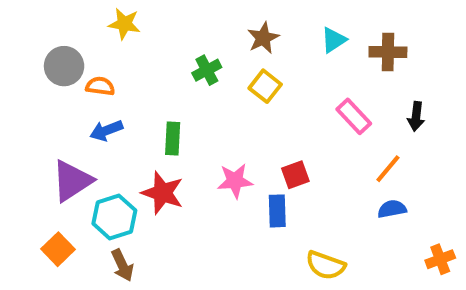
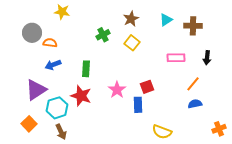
pink rectangle: (354, 116) -> (176, 58), turned -48
pink star: (235, 181) -> (117, 90), turned -30

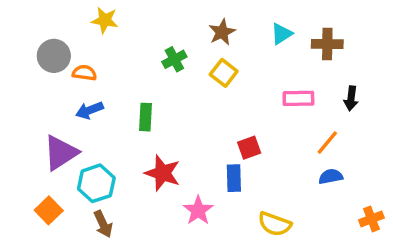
pink star: (117, 90) -> (198, 210), moved
red star: (81, 96) -> (163, 173), moved

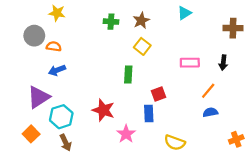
yellow star: (105, 20) -> (57, 13), moved
cyan triangle: (281, 34) -> (184, 13), moved
brown cross: (327, 44) -> (233, 28), moved
green cross: (174, 59) -> (111, 22), moved, turned 32
green rectangle: (146, 117) -> (128, 75), moved

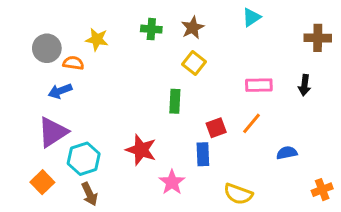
yellow star: (57, 13) -> (97, 39), moved
blue arrow: (57, 70) -> (60, 91), moved
orange line: (208, 91) -> (251, 123), moved

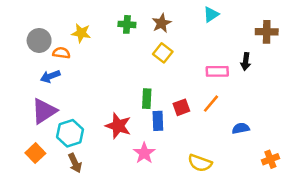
black arrow: (304, 85) -> (246, 62), moved
green rectangle: (175, 101) -> (147, 99), moved
blue rectangle: (203, 154) -> (158, 121), moved

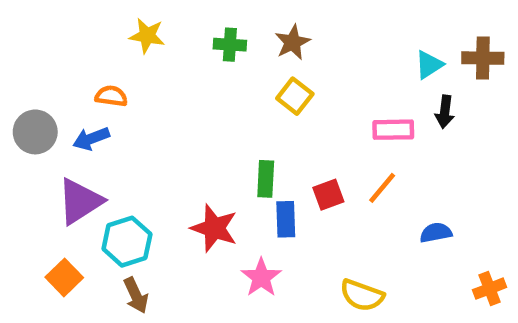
cyan triangle: (211, 15) -> (429, 65), moved
yellow star: (81, 33) -> (147, 36), moved
gray circle: (39, 40) -> (35, 132), moved

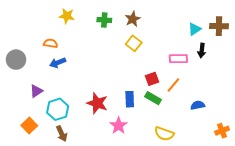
blue arrow: (91, 139) -> (58, 63), moved
green rectangle: (266, 179) -> (153, 98), moved, turned -63
red square: (328, 195) -> (152, 79), moved
purple triangle: (80, 201) -> (36, 91), size x0.6

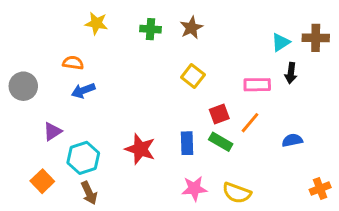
yellow square: (134, 43) -> (193, 76), moved
blue semicircle: (198, 105) -> (292, 140), moved
pink star: (119, 126) -> (194, 189), moved, turned 30

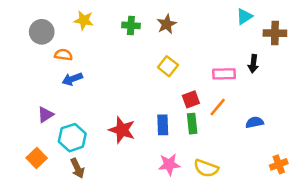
cyan triangle: (281, 42) -> (244, 17), moved
gray circle: (23, 86) -> (42, 32), moved
green rectangle: (221, 142) -> (192, 124), turned 54

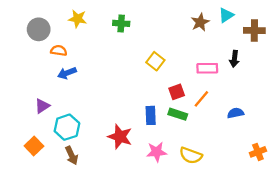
brown star: (167, 24) -> (200, 22), moved
green rectangle: (192, 124) -> (178, 114), turned -66
red star: (122, 130) -> (120, 137), moved

